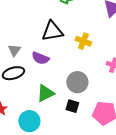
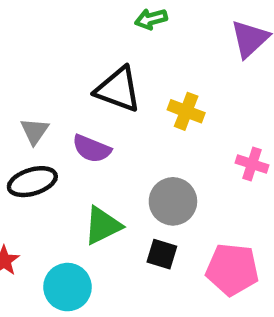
black triangle: (52, 31) -> (118, 89), turned 30

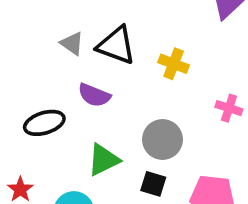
gray triangle: (35, 131) -> (72, 43), moved, turned -30

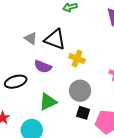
yellow cross: (174, 64) -> (77, 59), moved
black square: (153, 184) -> (83, 113), moved

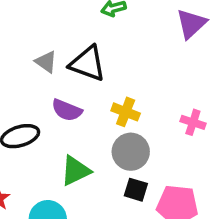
yellow cross: (77, 59) -> (126, 112), moved

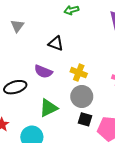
gray triangle: (46, 62) -> (17, 26), moved, turned 32
black triangle: (88, 64) -> (56, 43), size x0.7

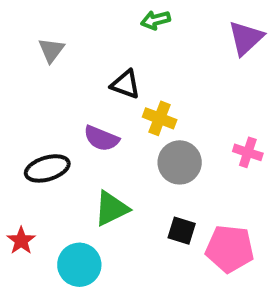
yellow cross: (79, 73) -> (160, 118), moved
gray circle: (82, 96) -> (180, 162), moved

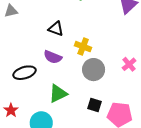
gray triangle: (51, 50) -> (11, 11), moved, turned 40
black triangle: (125, 84) -> (56, 29), moved
pink cross: (248, 152) -> (129, 64), turned 32

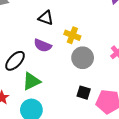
black ellipse: (25, 73) -> (15, 61), turned -30
green triangle: (58, 94) -> (31, 81), moved

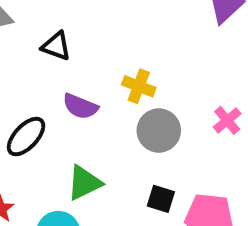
black triangle: (46, 18) -> (56, 46), moved
green triangle: (31, 81) -> (84, 183), moved

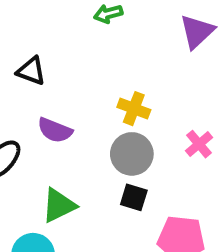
yellow cross: (139, 86) -> (134, 109), moved
black square: (161, 199) -> (134, 197), moved

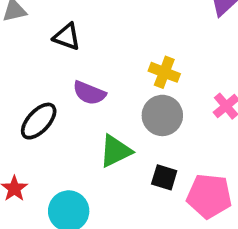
black square: (134, 197) -> (164, 177), moved
green triangle: (59, 205) -> (115, 151), moved

